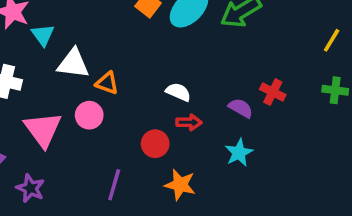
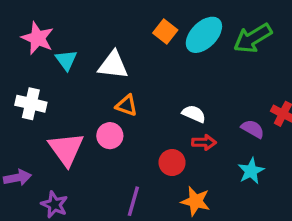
white triangle: (73, 63) -> (113, 65), moved

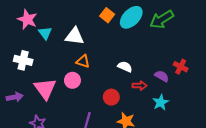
red arrow: (204, 142) -> (140, 86), moved
purple arrow: (17, 178) -> (15, 97), moved

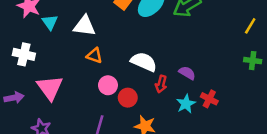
white semicircle: (125, 67) -> (144, 62), size x1.5
red cross: (181, 67) -> (209, 99), moved
pink circle: (72, 80) -> (108, 85), moved
red arrow: (140, 86) -> (161, 84), turned 104

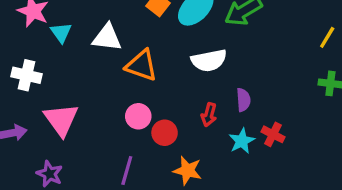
orange triangle: (94, 56) -> (142, 65), moved, size x1.5
white semicircle: (144, 62) -> (209, 60), moved, turned 145
purple semicircle: (187, 73) -> (243, 100), turned 56

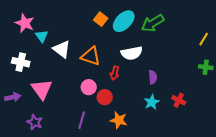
white triangle: (107, 37) -> (62, 49), moved, turned 30
red arrow: (209, 115) -> (115, 73), moved
red cross: (273, 134) -> (179, 100), moved

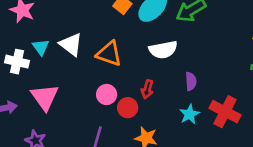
cyan triangle: (42, 36) -> (41, 47), moved
red arrow: (115, 73) -> (147, 89), moved
red cross: (179, 100) -> (225, 112), size x1.6

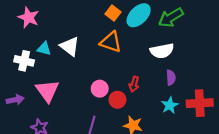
cyan triangle: (41, 47) -> (44, 49), turned -40
white semicircle: (163, 50) -> (162, 51), moved
orange triangle: (109, 54) -> (111, 42), moved
red cross: (225, 112) -> (200, 103), turned -30

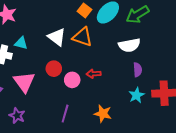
white triangle: (70, 46) -> (57, 37), moved
red arrow: (134, 84) -> (94, 74), moved, turned 72
red circle: (117, 100) -> (54, 69), moved

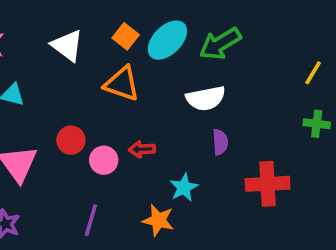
white triangle: (57, 37) -> (67, 46), moved
cyan star: (137, 95) -> (184, 187), moved

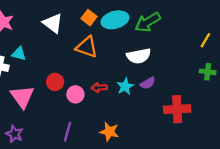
cyan ellipse: (167, 40) -> (115, 20), turned 30
purple semicircle: (220, 142) -> (148, 83), turned 63
cyan star: (184, 187) -> (125, 86), moved

